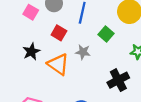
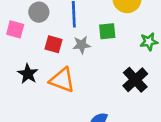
green square: (106, 34) -> (107, 31), turned -32
gray star: (83, 52) -> (82, 45), moved

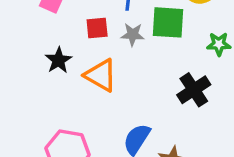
green square: (107, 31) -> (168, 22), size x1.5
red square: (54, 44) -> (97, 28), turned -30

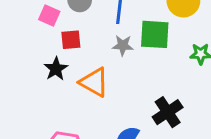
red square: (97, 28) -> (71, 40), moved
black cross: (194, 90) -> (168, 112), moved

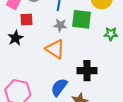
orange triangle: (94, 82) -> (55, 49), moved
black cross: (168, 112) -> (87, 71), turned 30

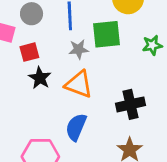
black star: (16, 38) -> (40, 78), moved
blue semicircle: (59, 87) -> (76, 127), moved

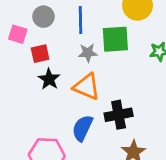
black cross: (130, 104) -> (119, 115), moved

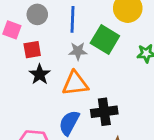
green square: (115, 39) -> (105, 39), turned 32
orange triangle: (87, 87) -> (75, 83), turned -32

